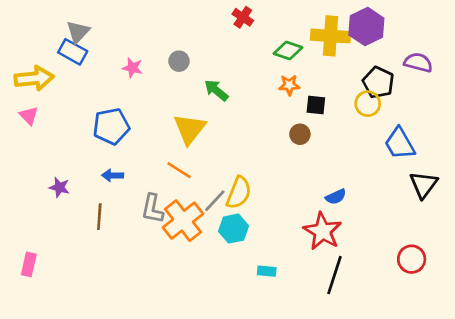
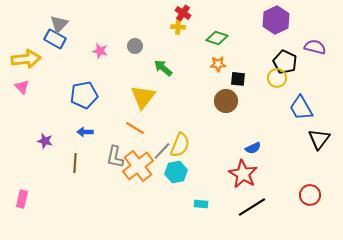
yellow cross: (330, 36) -> (178, 27), moved, size x0.5
brown circle: (300, 134) -> (226, 101), size x1.5
black line: (334, 275) -> (252, 207), turned 40

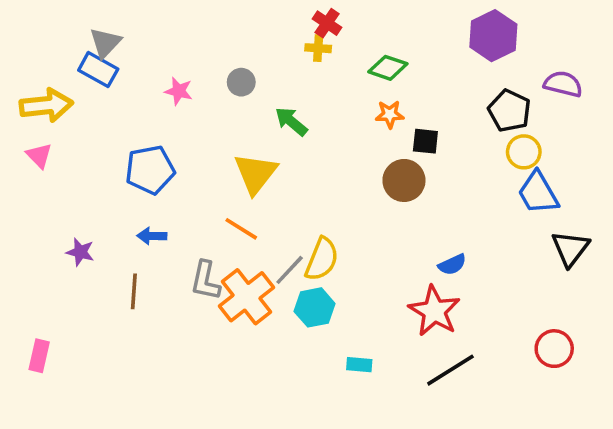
yellow circle: (277, 78) -> (524, 152), moved

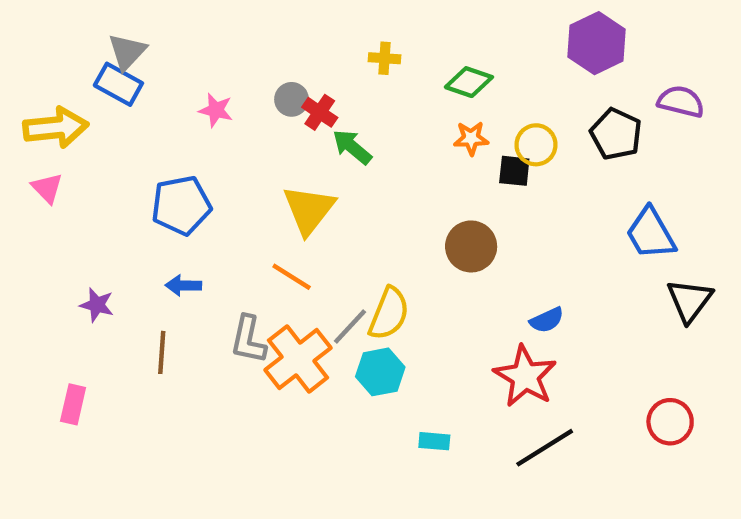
red cross: (327, 23) -> (320, 112), moved
yellow circle: (524, 152) -> (536, 145), moved
brown circle: (404, 180) -> (471, 246), moved
pink rectangle: (39, 356) -> (73, 404), moved

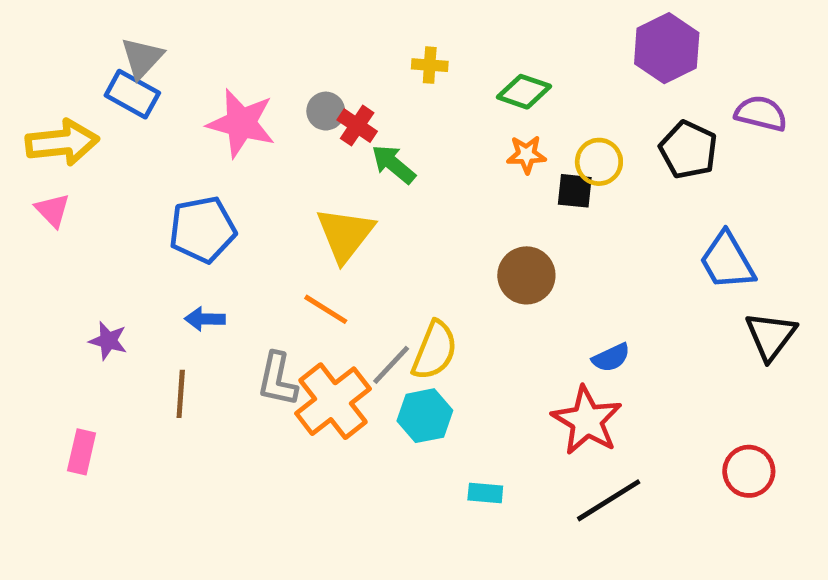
pink star: (216, 110) -> (241, 123), size x1.8

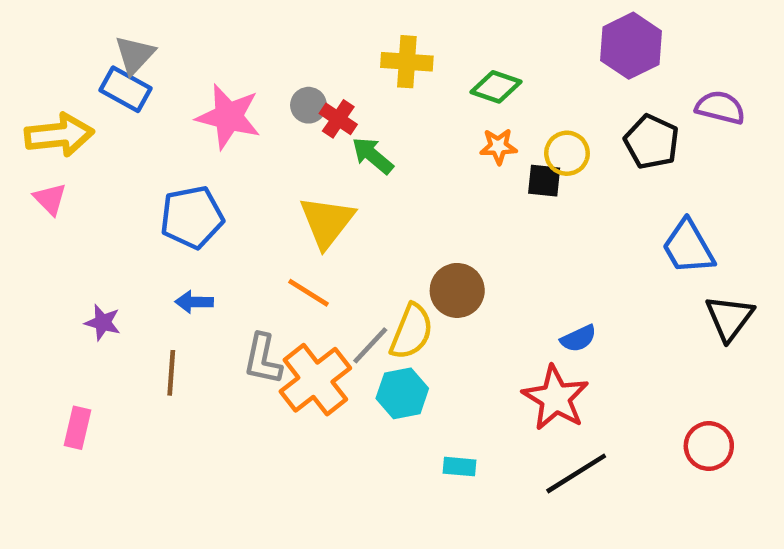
yellow cross: (430, 65) -> (407, 62), size x1.5
brown circle: (526, 275) -> (457, 290), moved

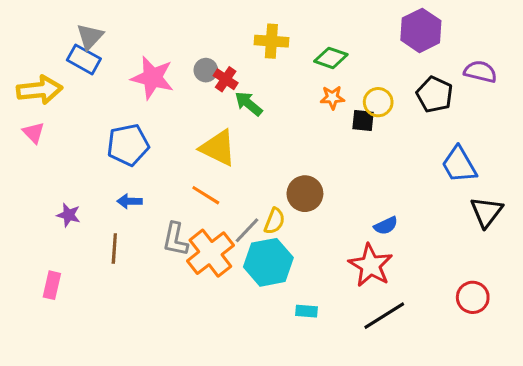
yellow triangle: (327, 222) -> (218, 148), turned -42
yellow semicircle: (411, 332) -> (274, 221), size x0.7
cyan hexagon: (402, 393) -> (268, 262), size x1.4

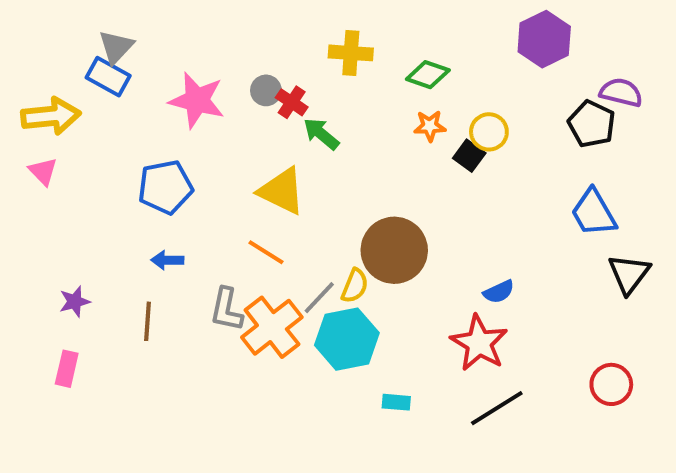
black pentagon: (435, 95) -> (592, 124), moved
black square: (363, 120) -> (469, 156), turned 30
brown circle: (305, 194) -> (394, 250), size x1.4
purple star: (69, 215) -> (75, 302), moved, turned -30

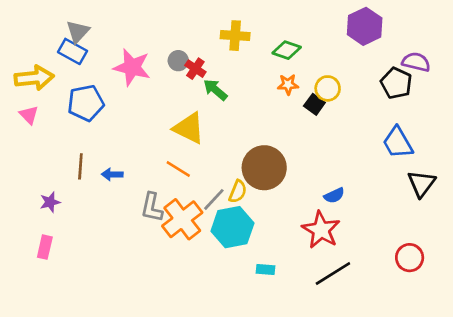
blue pentagon: (165, 187) -> (86, 103), moved
brown line: (148, 321) -> (80, 166), moved

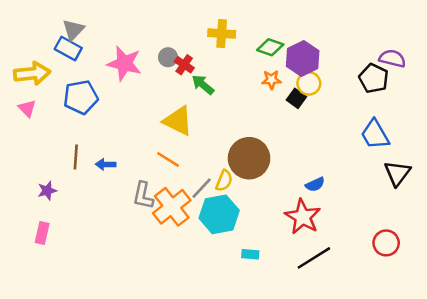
purple hexagon: (365, 26) -> (303, 58), moved

